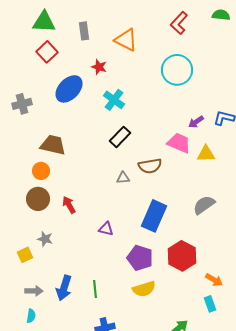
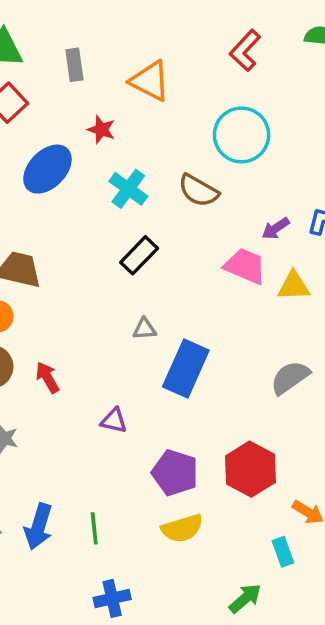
brown semicircle: (150, 166) -> (198, 191), moved, turned 40
blue rectangle: (154, 216) -> (186, 368), moved
cyan rectangle: (210, 304) -> (283, 552), moved

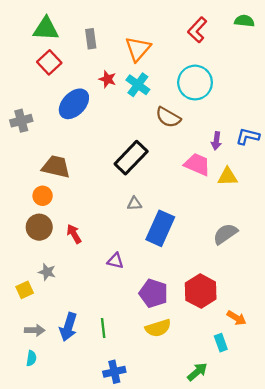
orange triangle: (150, 81) -> (138, 49), turned 44
cyan cross: (128, 189) -> (138, 85), moved
purple arrow: (276, 228) -> (216, 141), turned -48
black rectangle: (139, 255) -> (131, 158), size x1.4

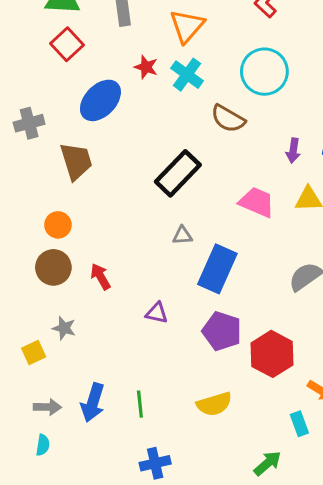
pink trapezoid: (197, 164) -> (257, 202), moved
brown trapezoid: (56, 167) -> (76, 161), moved, turned 60
purple pentagon: (154, 293) -> (222, 331), moved

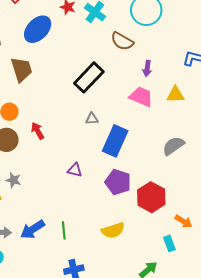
purple arrow: (293, 151) -> (147, 68), moved
red arrow: (100, 277) -> (38, 131), moved
blue arrow: (93, 403) -> (33, 229), turned 40

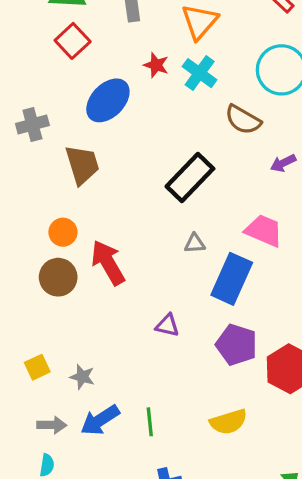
purple arrow: (147, 68) -> (283, 163), turned 56
pink trapezoid: (141, 97) -> (264, 231), moved
red arrow: (38, 131) -> (108, 263), size x1.6
gray star: (13, 180) -> (82, 377), moved

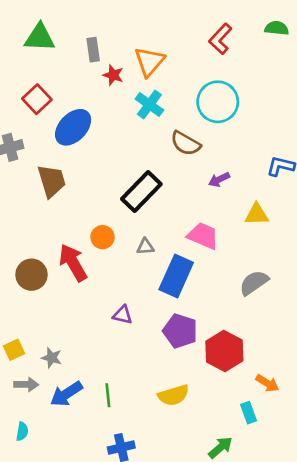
red square: (73, 41) -> (37, 99), moved
red star: (156, 65) -> (113, 75), moved
orange circle: (63, 232) -> (103, 237), moved
gray arrow: (52, 425) -> (26, 385), moved

